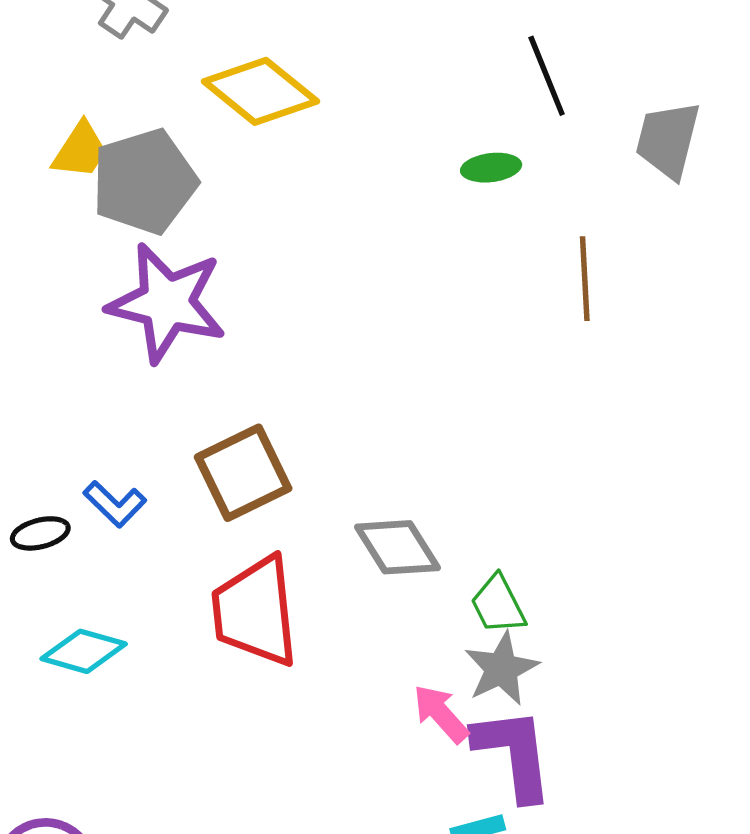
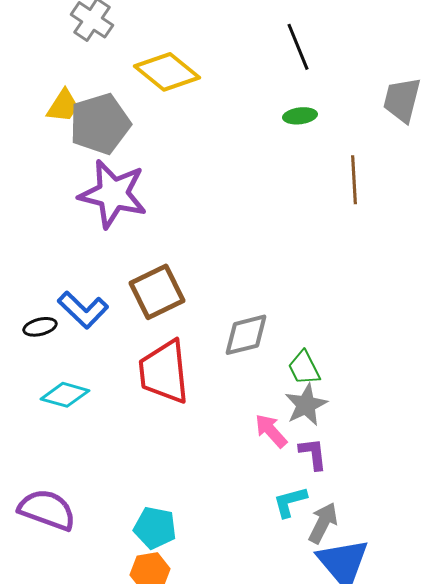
black line: (547, 76) -> (298, 47), moved
blue L-shape: (115, 504) -> (83, 310), size x1.4
gray diamond: (397, 547) -> (246, 335), turned -72
purple L-shape: (514, 754) -> (313, 454), size x0.6

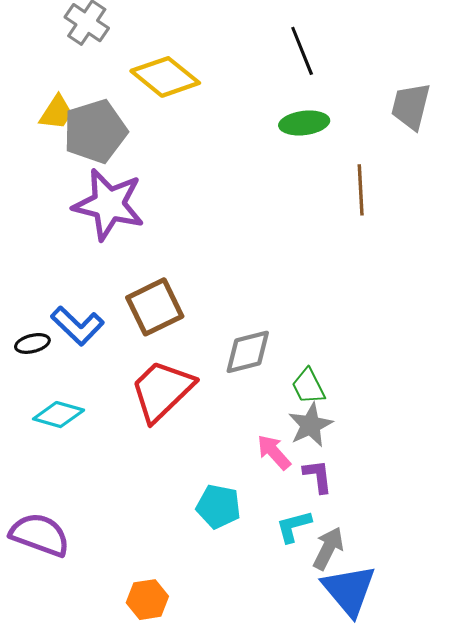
green ellipse: (300, 116) -> (304, 123), size x1.4
red trapezoid: (164, 372) -> (162, 391), turned 52
cyan pentagon: (155, 528) -> (218, 507), moved

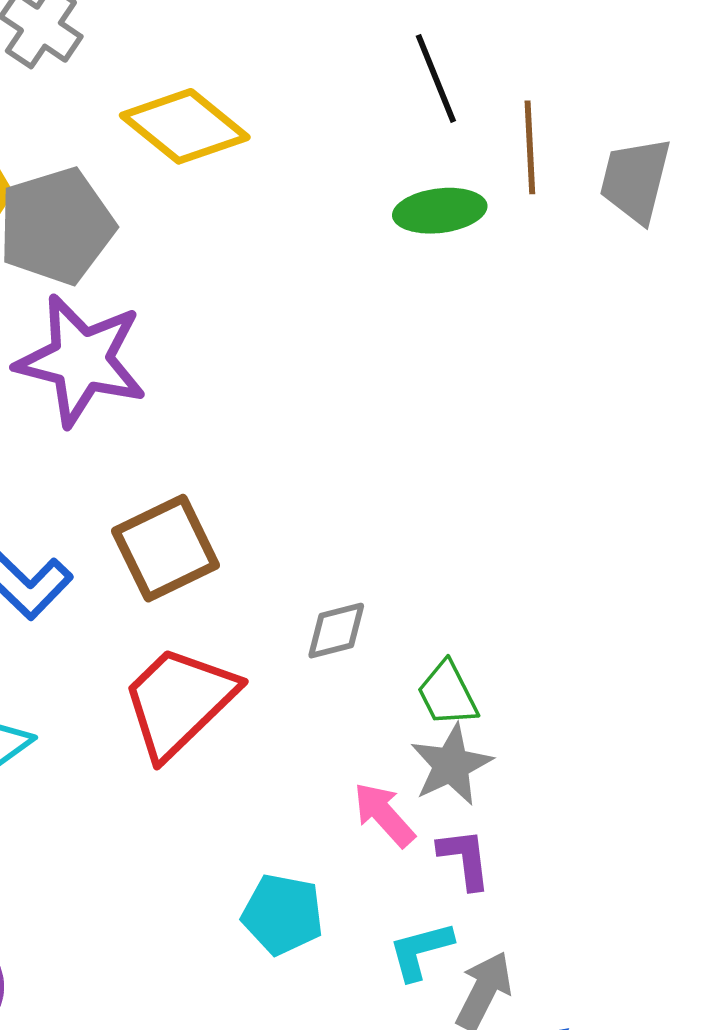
brown line: (361, 190) -> (530, 147), moved
gray diamond: (248, 352) -> (336, 631), size x0.7

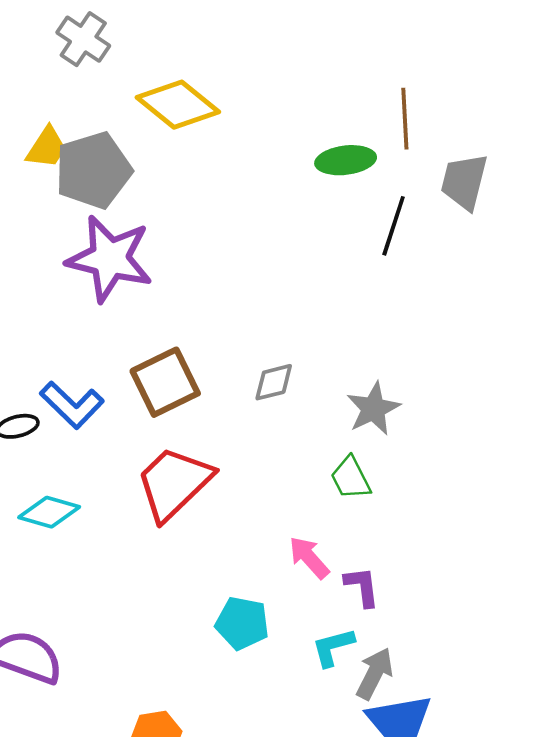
black line: (436, 78) -> (394, 226), moved, turned 40
gray trapezoid: (635, 180) -> (464, 182), moved
gray diamond: (336, 631) -> (274, 382), moved
gray star: (451, 765) -> (373, 409), moved

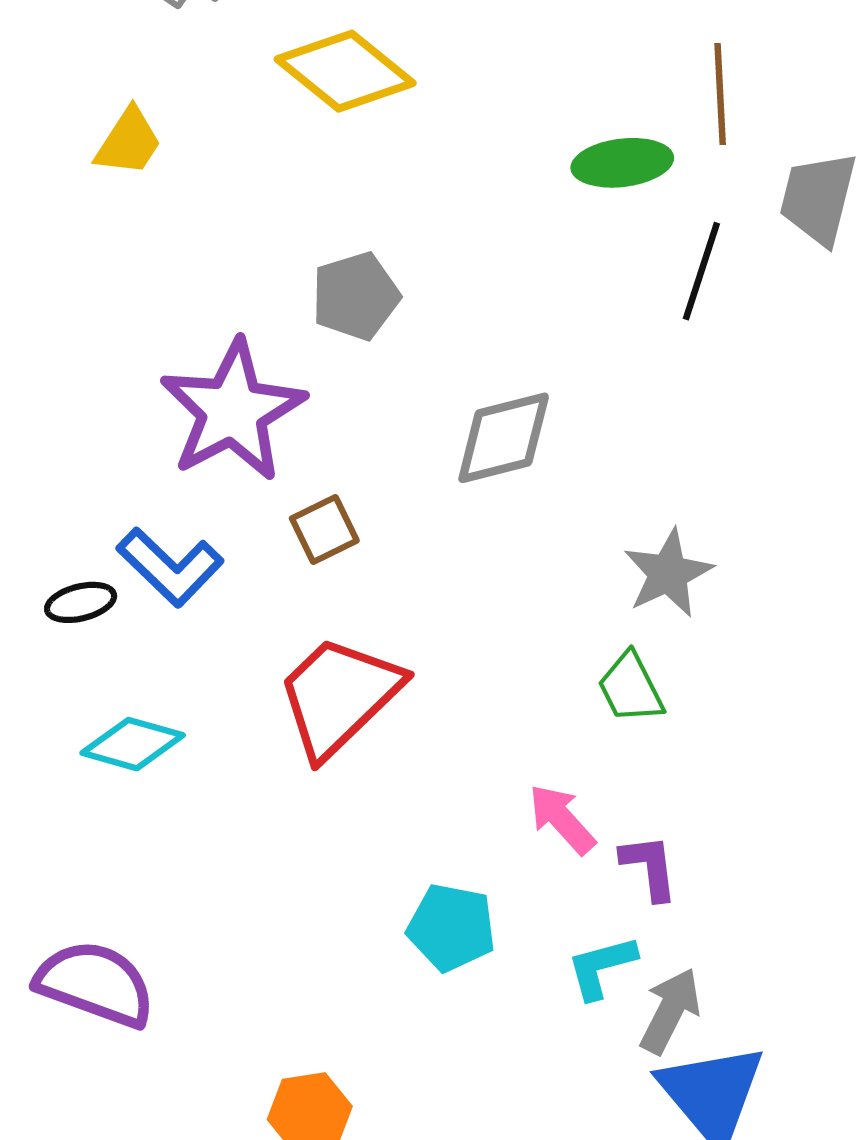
gray pentagon: (93, 170) -> (356, 296), moved, size x0.7
purple star: (110, 259) -> (233, 411), moved, turned 30
brown square: (165, 382) -> (324, 529), size x0.6
gray diamond: (274, 382) -> (504, 438), moved, size x1.5

